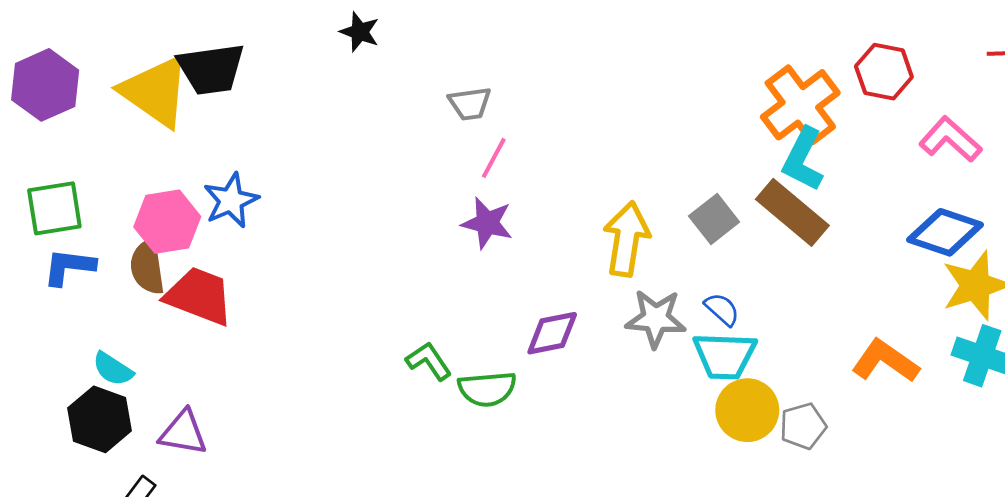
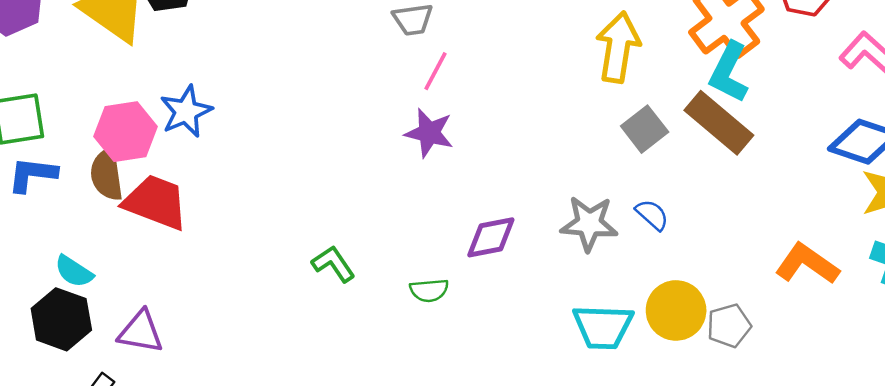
yellow arrow: (626, 239) -> (618, 47), moved
cyan trapezoid: (725, 356) -> (603, 327), moved
green L-shape: (429, 361) -> (333, 264), moved
green semicircle: (487, 389) -> (429, 290), size x0.7

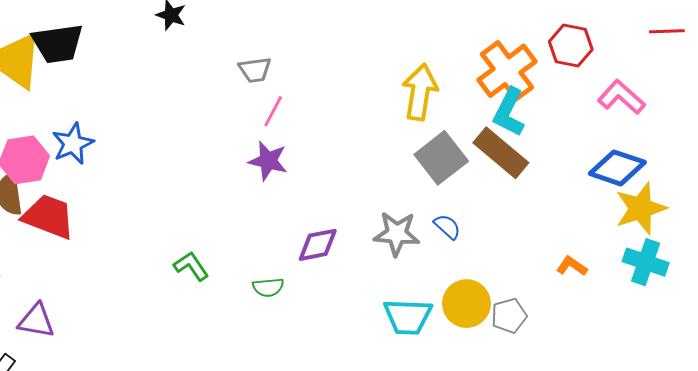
gray square: (645, 129) -> (441, 158), size x1.4
orange L-shape: (807, 264) -> (572, 266), size x0.6

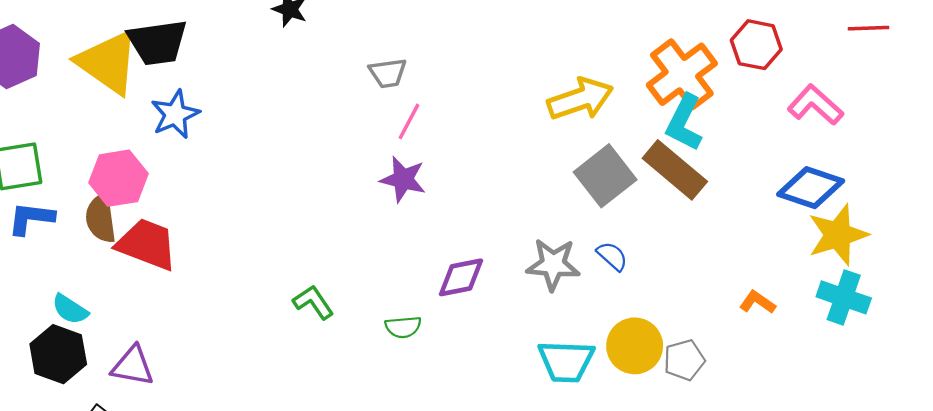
yellow arrow: (420, 92) -> (580, 99), turned 62
blue star: (73, 144) -> (175, 114), moved

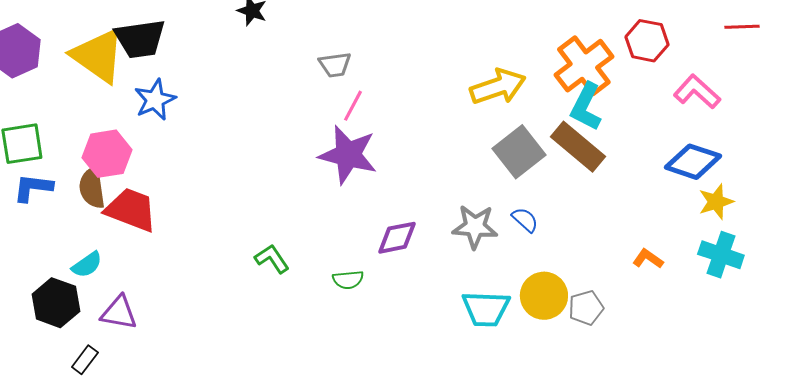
purple star: (403, 179) -> (348, 155), size x1.5
yellow star: (838, 235) -> (716, 202), size x0.7
cyan semicircle: (70, 309) -> (87, 265), moved, turned -68

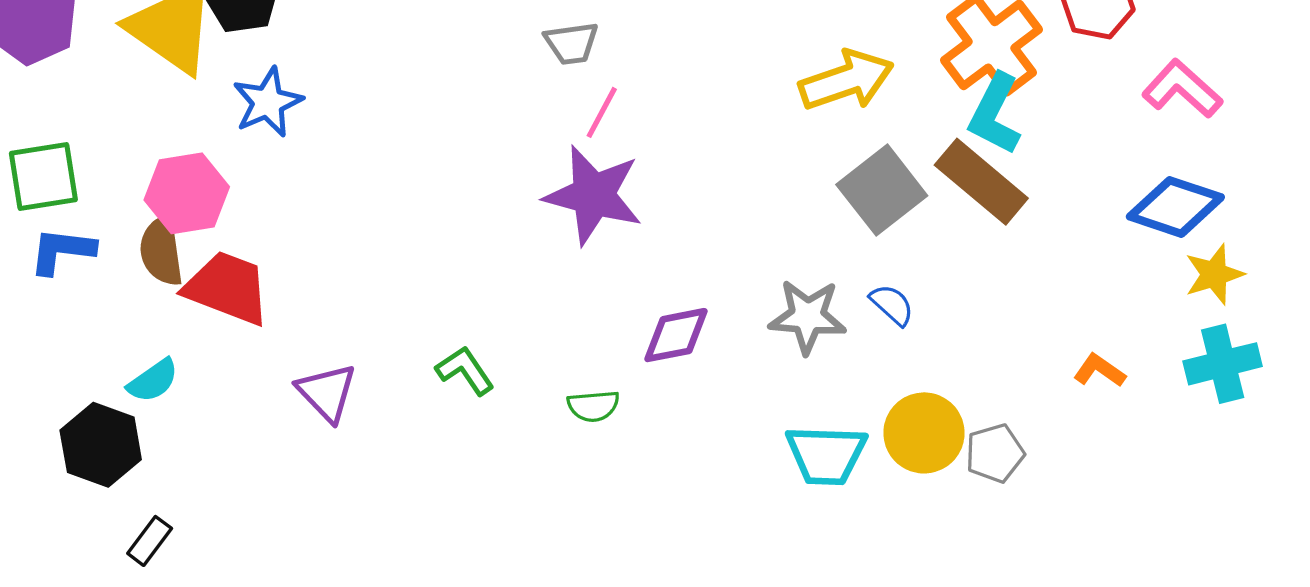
cyan cross: (721, 255) -> (1223, 364), turned -33
purple triangle: (119, 313) -> (327, 392), moved, turned 36

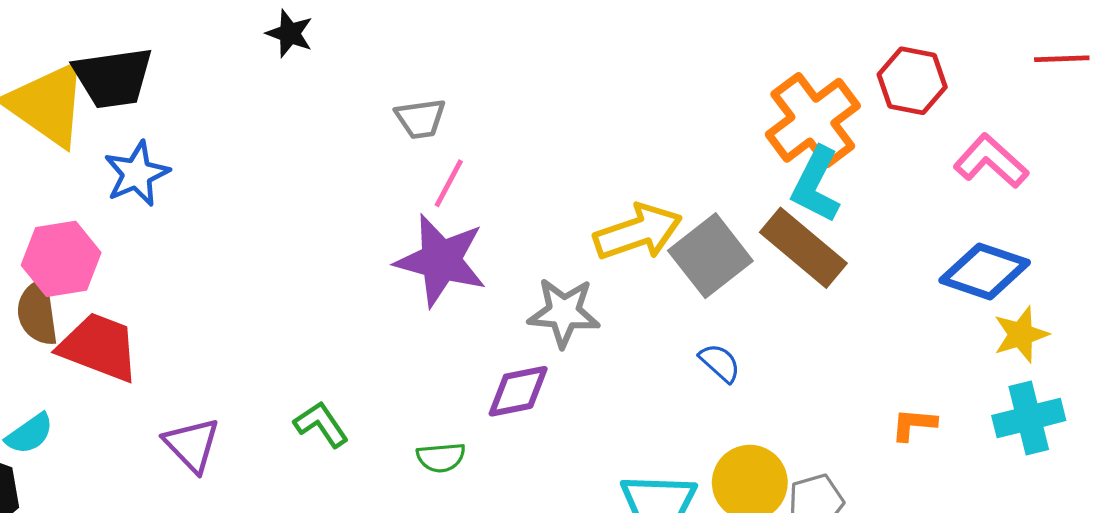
yellow arrow: (846, 80) -> (638, 232), moved
gray star: (808, 317) -> (564, 312), moved
orange L-shape: (1099, 371) -> (914, 424), turned -30

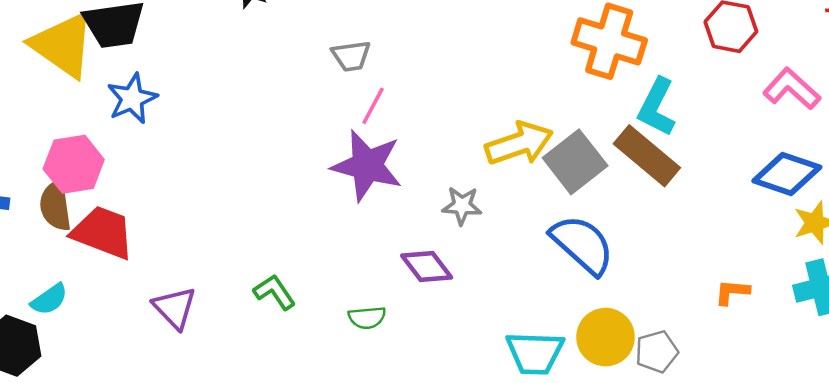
orange cross: (813, 120) -> (609, 41), moved, turned -36
gray star: (564, 312) -> (462, 206), size x0.7
blue semicircle: (720, 363) -> (582, 245), size x2.0
purple diamond: (518, 391) -> (427, 266), turned 64

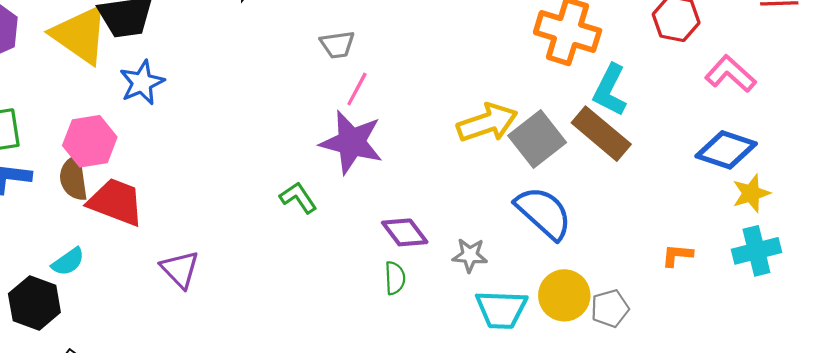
gray star: (462, 206) -> (470, 255), moved
green L-shape: (274, 292) -> (298, 198), moved
green semicircle: (367, 318) -> (395, 278), moved, turned -88

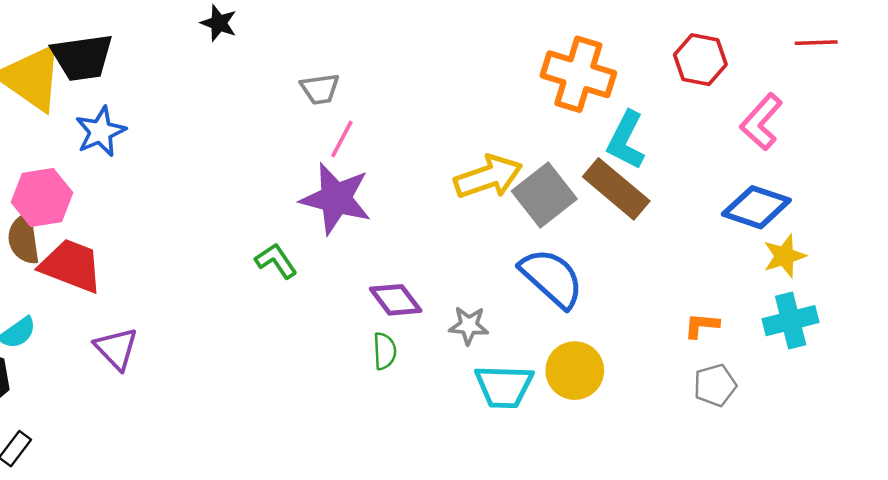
pink L-shape: (730, 74) -> (761, 122), turned -90
purple triangle: (180, 269) -> (116, 349), moved
gray pentagon: (610, 308) -> (715, 385), moved

